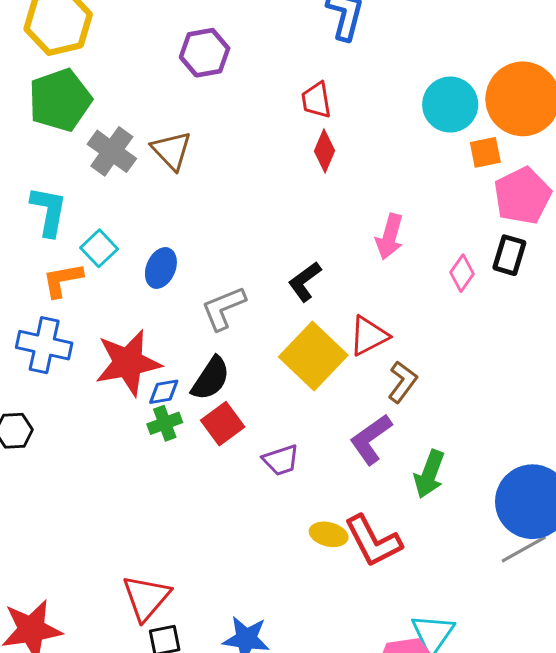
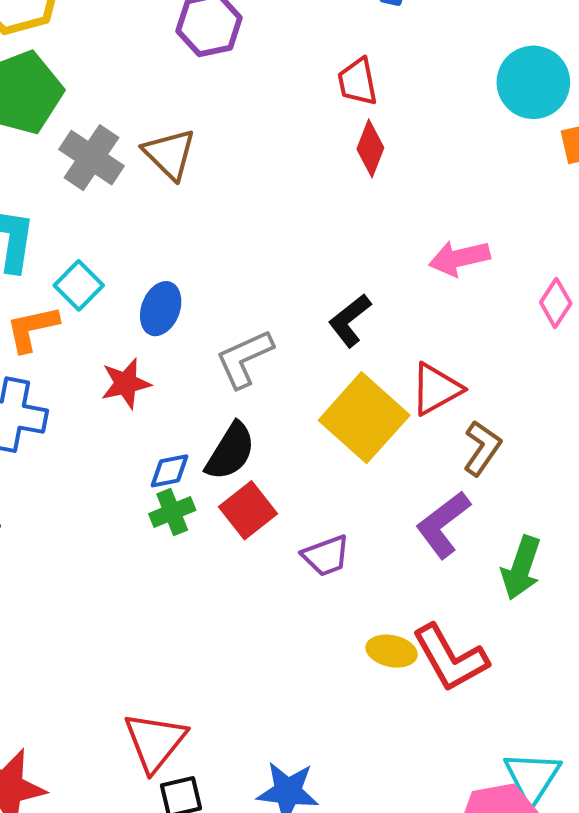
pink arrow: (390, 237) -> (459, 258), turned 63
red star: (128, 363) -> (126, 383), moved, size x0.6

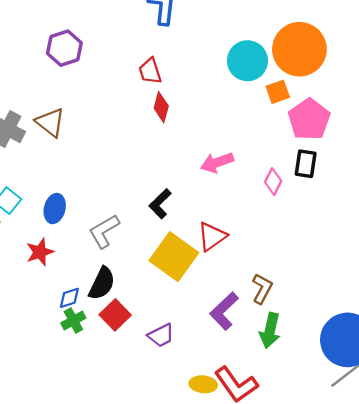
brown L-shape: (482, 448) -> (262, 289), moved

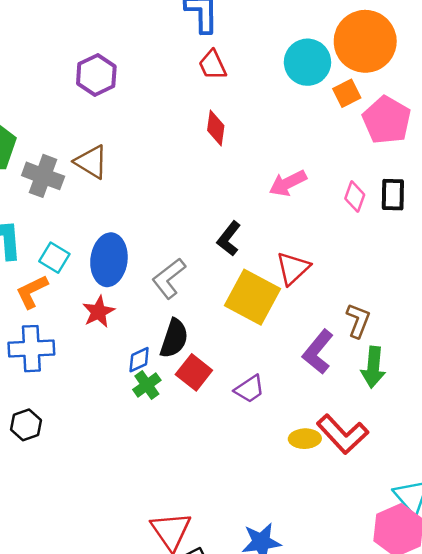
red trapezoid: (150, 71) -> (213, 65), moved
black rectangle: (306, 164) -> (393, 195), moved
blue ellipse: (55, 209) -> (109, 260), size x1.5

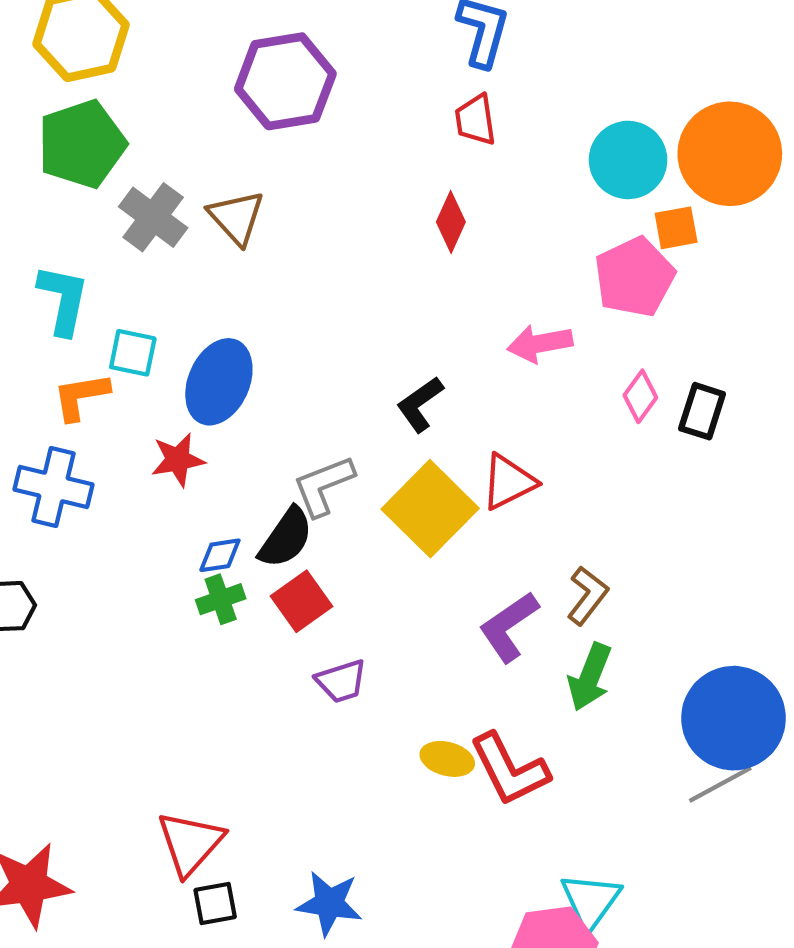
purple hexagon: (96, 75) -> (285, 81), size x1.4
pink pentagon: (387, 120) -> (634, 277), moved
cyan square: (54, 258) -> (133, 353), turned -36
gray L-shape: (169, 278) -> (324, 486), moved
purple trapezoid: (249, 389) -> (341, 681), moved

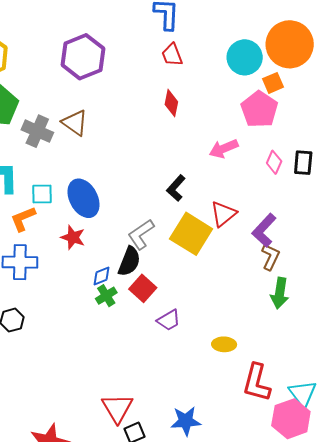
blue ellipse: (219, 382) -> (83, 198), turned -39
red star: (178, 460) -> (73, 237), turned -30
purple L-shape: (509, 627) -> (264, 230), moved
red L-shape: (509, 769) -> (257, 383), moved, turned 54

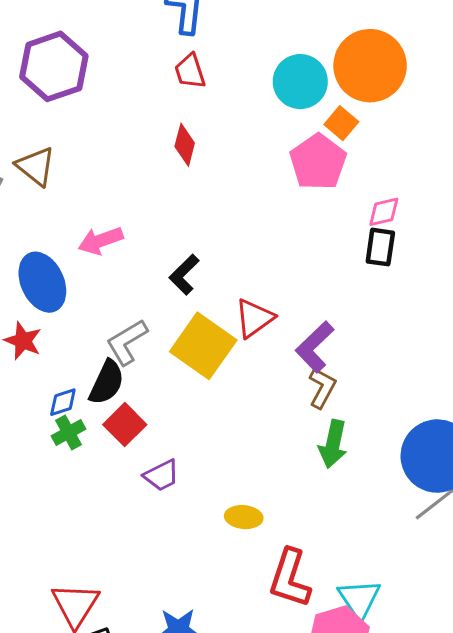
orange square: (273, 83) -> (341, 123), turned -30
pink arrow: (224, 149) -> (101, 241), moved
pink diamond: (274, 162) -> (384, 212), moved, turned 50

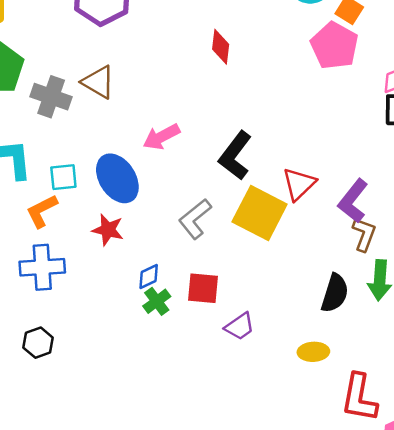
black L-shape: (184, 275) -> (235, 156), size x1.4
black semicircle: (107, 382) -> (335, 293), moved
red square: (125, 425) -> (203, 288), turned -32

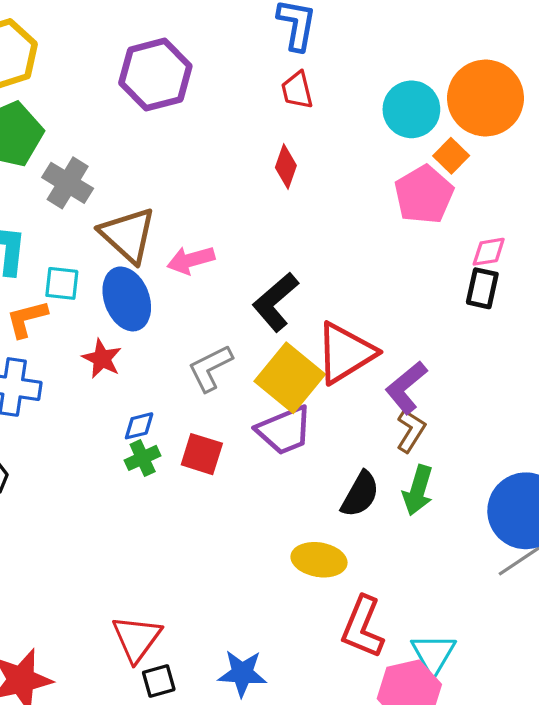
brown triangle: (98, 82) -> (128, 235), moved, size x1.4
red triangle: (299, 184) -> (345, 353), size x1.5
purple trapezoid: (240, 326) -> (284, 430), moved, size x1.5
yellow ellipse: (313, 352) -> (319, 560), size x1.4

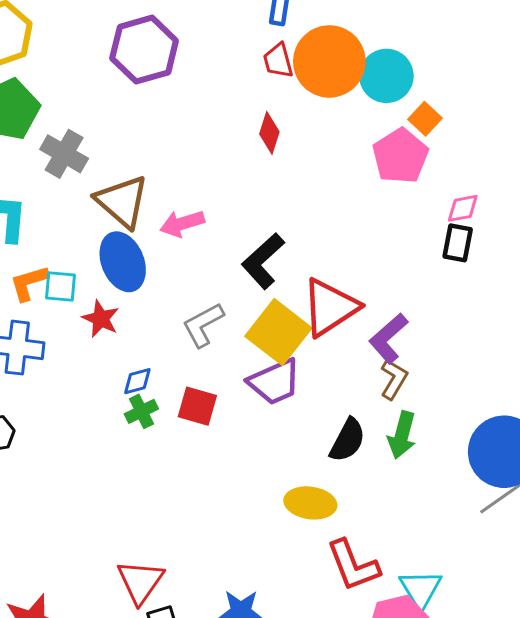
orange circle: (486, 98) -> (329, 61), moved
cyan square: (62, 283) -> (60, 286), moved
red L-shape: (363, 627) -> (353, 565), turned -42

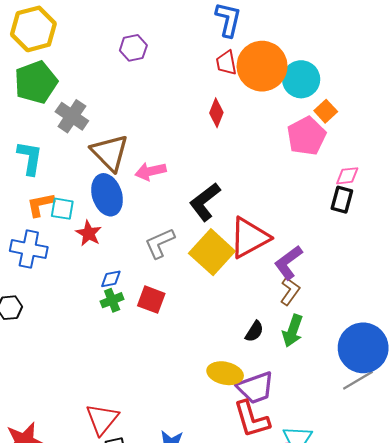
purple hexagon: (144, 50) -> (133, 48), size x0.6
purple trapezoid: (275, 382) -> (256, 388), moved
black semicircle: (348, 440) -> (254, 331), size x0.7

